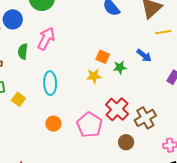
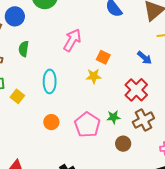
pink arrow: (46, 39) -> (72, 40), moved
green star: (120, 67) -> (114, 117), moved
red cross: (117, 109) -> (136, 90), moved

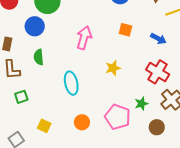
blue circle: (15, 16) -> (35, 26), moved
orange square: (103, 57) -> (125, 30), moved
yellow square: (17, 96) -> (44, 126), moved

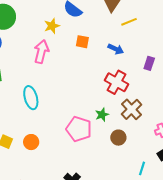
yellow star: (113, 68) -> (52, 26), moved
orange circle: (82, 122) -> (31, 142), moved

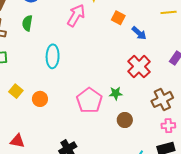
blue arrow: (116, 49) -> (139, 33), moved
brown cross: (132, 109) -> (162, 99), moved

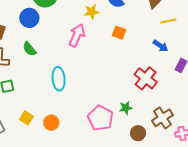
green semicircle: (27, 23) -> (29, 49), turned -42
blue arrow: (139, 33) -> (161, 46), moved
brown cross: (162, 99) -> (162, 118), moved

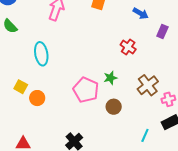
red cross: (146, 78) -> (128, 47), size x0.7
yellow square: (26, 118) -> (21, 87), moved
brown circle: (138, 133) -> (114, 107), moved

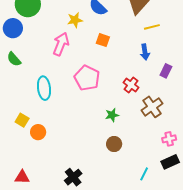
blue arrow: (141, 13) -> (145, 52), turned 49
brown cross: (148, 85) -> (152, 107), moved
pink pentagon: (86, 90) -> (87, 78), moved

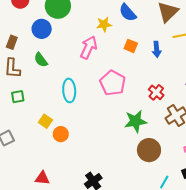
blue arrow: (145, 52) -> (157, 49), moved
green star: (112, 115) -> (136, 121), size x1.6
brown circle: (114, 144) -> (149, 150), moved, size x1.5

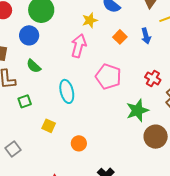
orange square: (131, 46) -> (120, 37), turned 32
green square: (18, 97) -> (25, 101), moved
orange circle: (61, 134) -> (79, 143), moved

